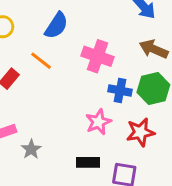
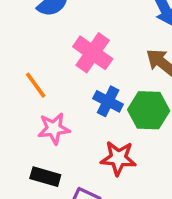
orange line: (41, 61) -> (36, 85), moved
pink star: (98, 122) -> (54, 129), moved

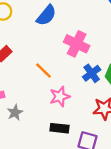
blue cross: (108, 101) -> (92, 73), turned 36

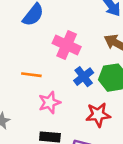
orange line: (44, 71) -> (31, 75), turned -36

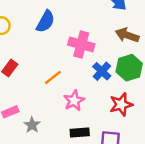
orange line: (31, 75) -> (53, 77), turned -36

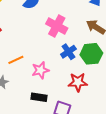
orange line: (53, 77) -> (16, 60), moved

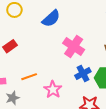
pink star: (40, 70) -> (53, 90), turned -30

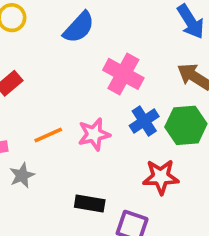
pink star: (53, 90) -> (94, 134), moved, turned 30

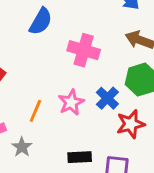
blue cross: (144, 121) -> (107, 98), moved
orange line: (48, 135) -> (35, 111), turned -30

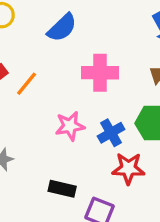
pink cross: (84, 50) -> (100, 73), turned -32
orange line: (35, 111) -> (27, 84), moved

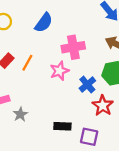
pink star: (70, 126) -> (59, 71), moved
red star: (128, 168) -> (103, 106), turned -30

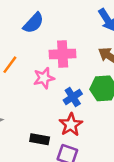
red star: (103, 106) -> (71, 125), moved

